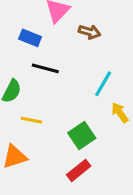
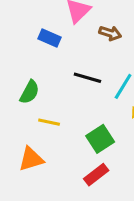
black line: (45, 68) -> (87, 78), moved

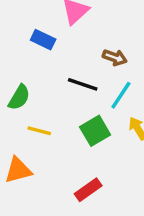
brown arrow: (110, 33) -> (115, 58), moved
green square: (100, 139) -> (95, 131), moved

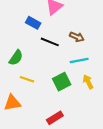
black line: (83, 84) -> (50, 42), moved
cyan line: (121, 95) -> (79, 61), turned 42

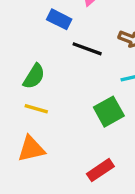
yellow line: (27, 79) -> (36, 109), moved

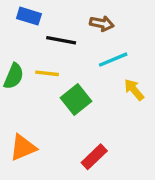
yellow line: (36, 109) -> (47, 73), moved
green square: (109, 112) -> (76, 100), moved

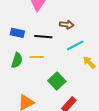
blue rectangle: (29, 16) -> (17, 33), moved
green square: (76, 100) -> (57, 81), moved

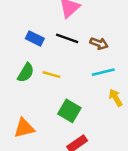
black line: (43, 37) -> (67, 38), moved
green square: (57, 81) -> (69, 111), turned -30

